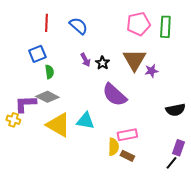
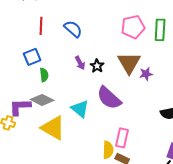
cyan triangle: (85, 121) -> (80, 109), moved, turned 30
pink rectangle: (127, 135) -> (122, 138), turned -66

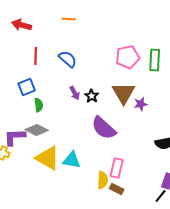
cyan triangle: (80, 109) -> (72, 160), moved, turned -30

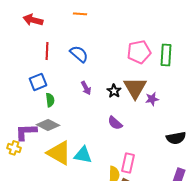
black star: (92, 96) -> (114, 91), moved
purple semicircle: (104, 128) -> (115, 123), size x0.6

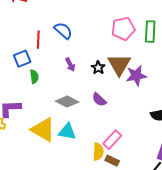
red line: (47, 51) -> (38, 40), moved
purple star: (152, 99) -> (136, 76), size x1.5
gray diamond: (48, 125) -> (67, 102), moved
pink rectangle: (128, 163) -> (112, 140), turned 30

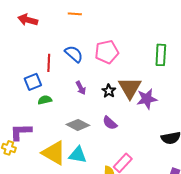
pink pentagon: (123, 29) -> (107, 52), moved
green semicircle: (34, 77) -> (45, 100), turned -96

